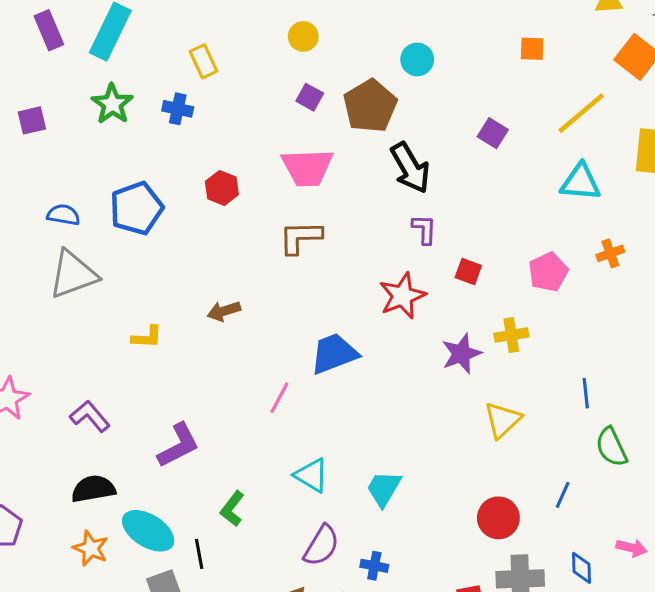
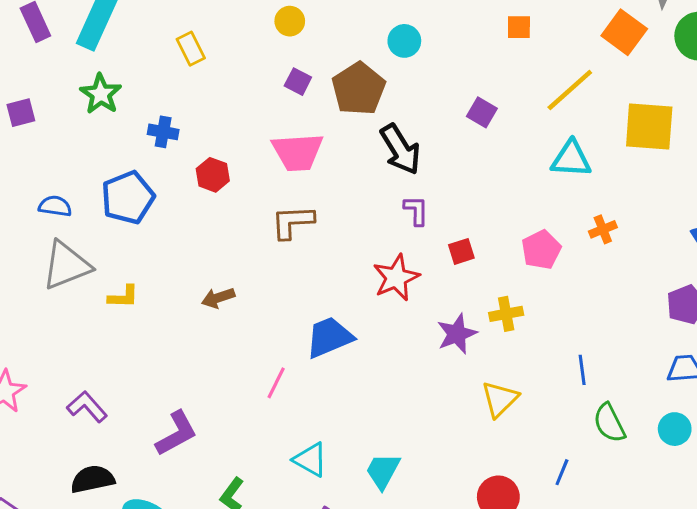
blue cross: (178, 109) -> (163, 132), moved
red square: (468, 272) -> (461, 251), turned -36
yellow L-shape: (147, 337) -> (123, 297), moved

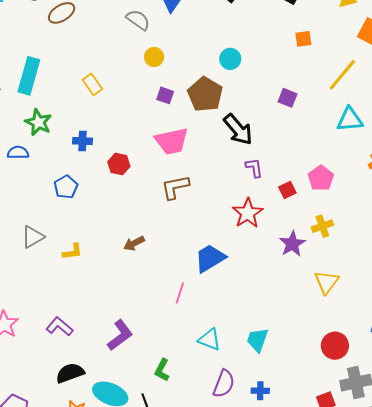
blue pentagon: (128, 198) -> (66, 187), size x0.7
blue semicircle: (55, 206) -> (18, 152), moved
pink pentagon: (541, 250) -> (321, 178), moved
gray triangle: (66, 265) -> (33, 237), size x0.7

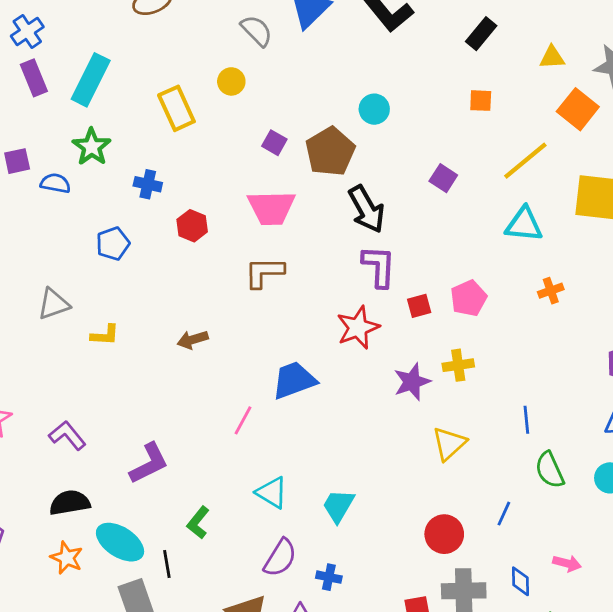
yellow circle: (154, 57) -> (231, 81), moved
yellow rectangle: (92, 84) -> (176, 108), size x1.4
purple L-shape: (254, 168) -> (379, 266), size x1.5

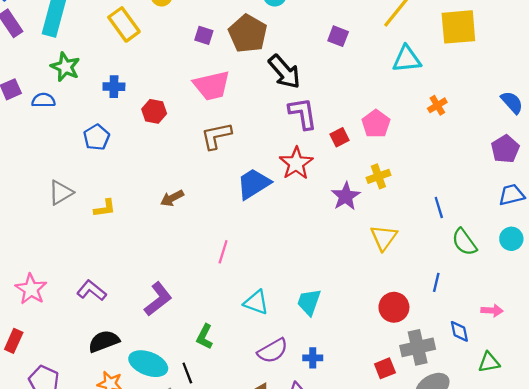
blue trapezoid: (294, 380) -> (254, 184), moved
purple semicircle: (280, 558) -> (273, 351), turned 40

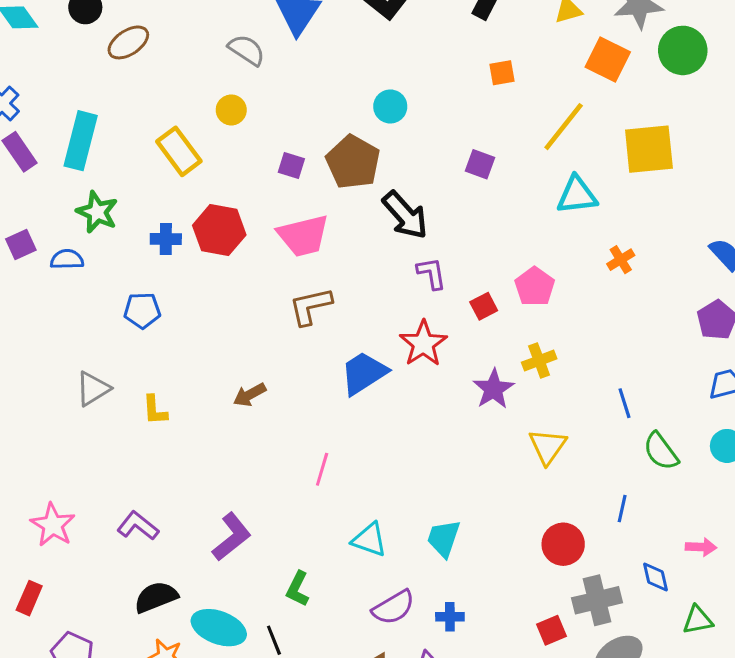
red hexagon: (154, 111) -> (219, 230), moved, size x1.5
purple L-shape: (303, 113) -> (432, 273), size x0.7
blue pentagon: (97, 137) -> (142, 311), turned 30
yellow L-shape: (105, 208) -> (155, 410), turned 95

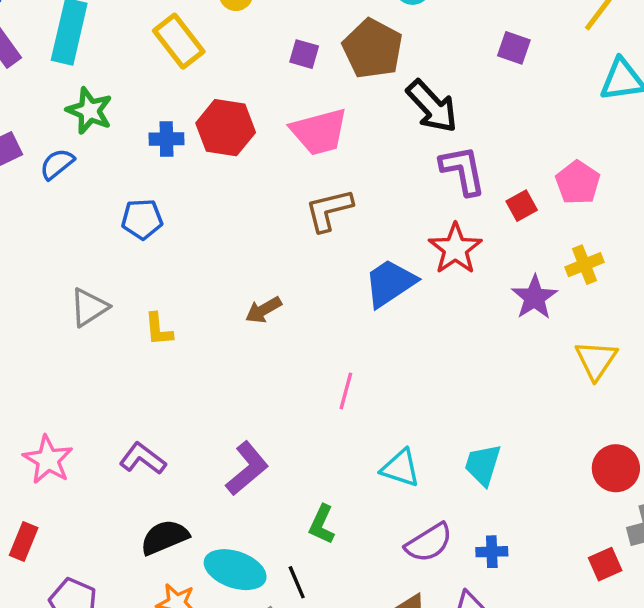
blue semicircle: (67, 259) -> (57, 164), turned -36
purple L-shape: (432, 273) -> (463, 170), size x1.4

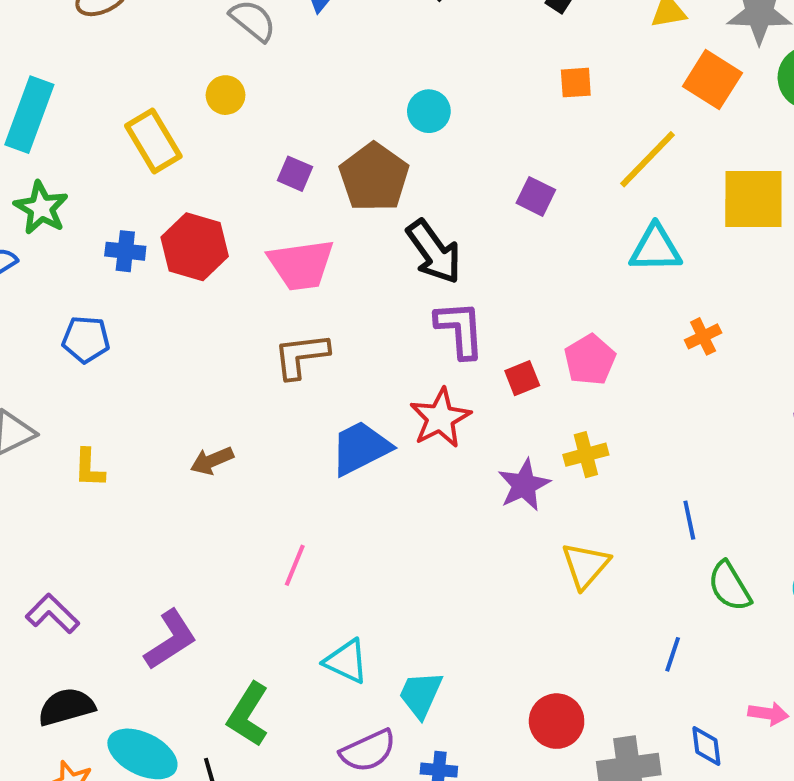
cyan trapezoid: (483, 465) -> (421, 694), moved
red circle: (616, 468) -> (557, 721), moved
green L-shape: (322, 524) -> (248, 715), size x1.4

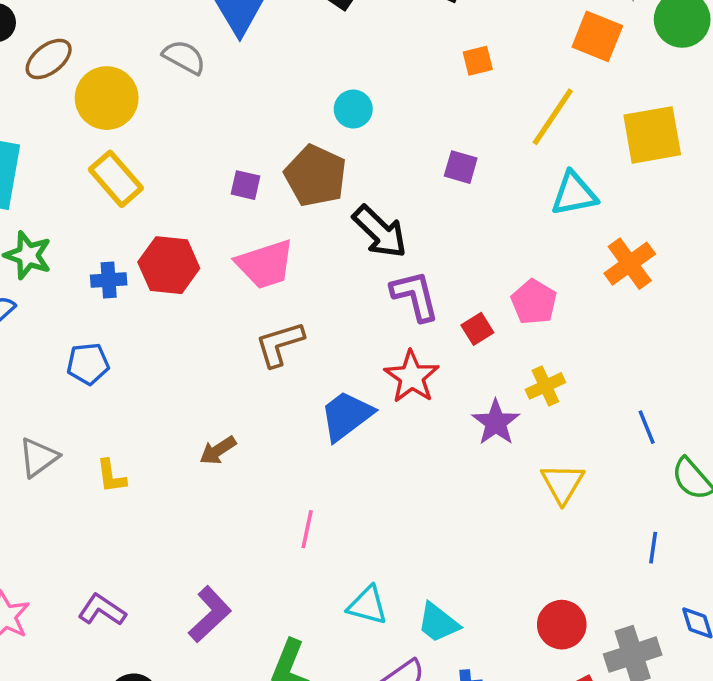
yellow circle: (226, 95) -> (107, 98), moved, size x1.8
orange cross: (703, 336) -> (630, 264), size x1.6
cyan trapezoid: (421, 694) -> (438, 623), turned -66

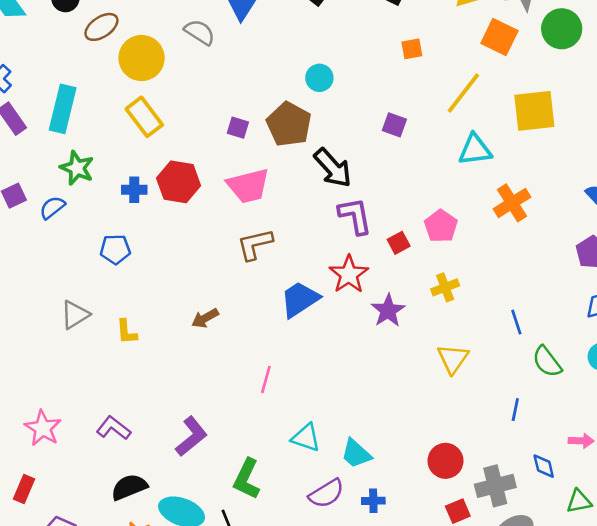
purple star: (496, 422) -> (388, 311), moved

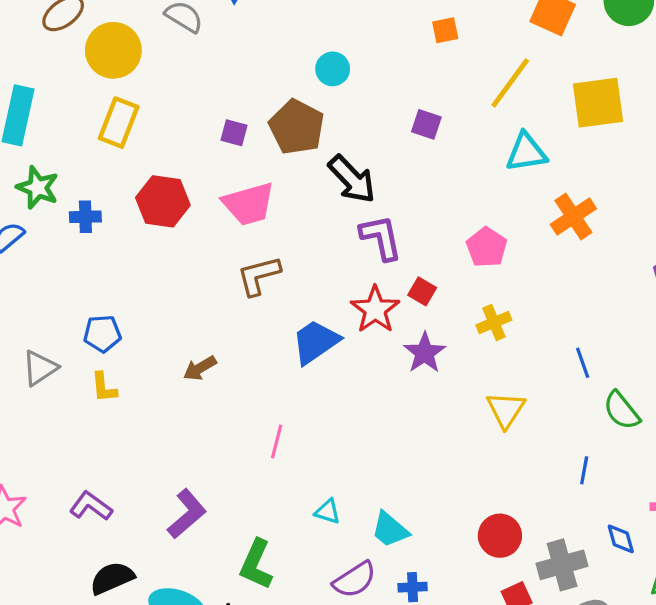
yellow rectangle: (144, 117) -> (119, 123), turned 60
blue cross: (134, 190) -> (85, 217), moved
red square: (399, 243) -> (422, 291), moved, turned -30
blue pentagon: (115, 249) -> (102, 334), moved
cyan triangle: (306, 438) -> (328, 512), size x0.7

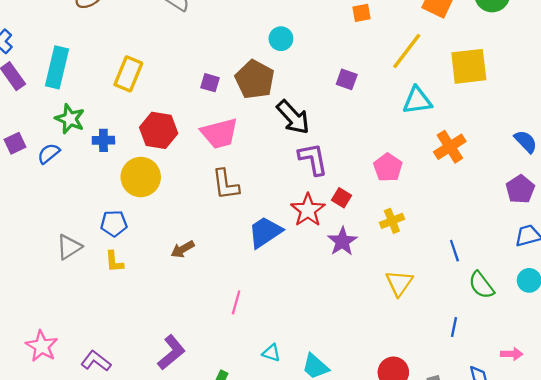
yellow circle: (113, 50) -> (141, 177), moved
brown L-shape: (259, 276) -> (226, 184), turned -84
purple L-shape: (91, 506) -> (96, 361), moved

